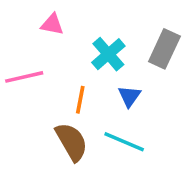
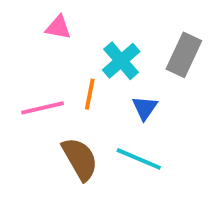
pink line: (24, 77) -> (43, 108), moved
orange line: (80, 100) -> (90, 94), moved

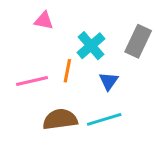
brown semicircle: (80, 159) -> (60, 119), turned -68
cyan line: (139, 159) -> (104, 119), turned -40

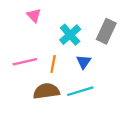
pink triangle: (44, 21) -> (34, 15), turned 35
orange line: (67, 71) -> (53, 64), moved

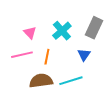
pink triangle: (34, 15) -> (30, 33), moved
blue triangle: (84, 62) -> (84, 55), moved

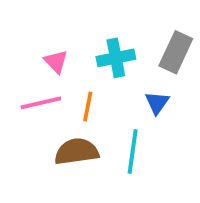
cyan cross: (62, 31) -> (116, 58), turned 30
cyan line: (71, 81) -> (133, 151), turned -65

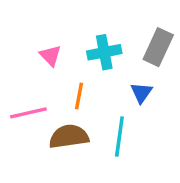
pink line: (41, 103) -> (28, 113), moved

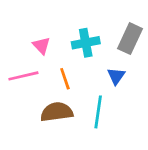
orange line: (79, 96) -> (65, 79), turned -30
pink line: (28, 113) -> (23, 76), moved

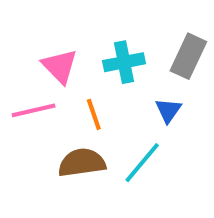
pink triangle: (41, 46) -> (60, 66), size x1.4
cyan line: (98, 112) -> (142, 163), turned 32

